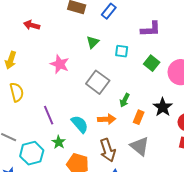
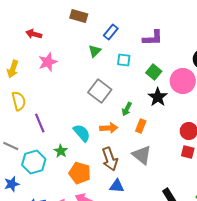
blue rectangle: (109, 11) -> (111, 32), moved
pink star: (60, 64) -> (48, 62), moved, turned 30
black star: (163, 107) -> (158, 97), moved
purple line: (49, 115) -> (40, 123), moved

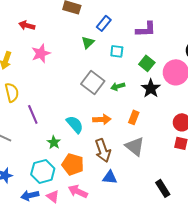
green arrow: (127, 109) -> (118, 86), moved, turned 48
cyan hexagon: (34, 162) -> (43, 171), moved

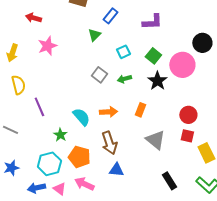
cyan square: (117, 51) -> (123, 52), moved, turned -32
gray square: (93, 82) -> (99, 75), size x0.7
gray triangle: (135, 146) -> (155, 140), moved

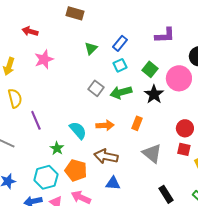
blue rectangle: (110, 16) -> (120, 43), moved
purple L-shape: (152, 22) -> (165, 35), moved
green arrow: (124, 79) -> (121, 92), size x1.5
brown arrow: (109, 143) -> (106, 156), turned 120

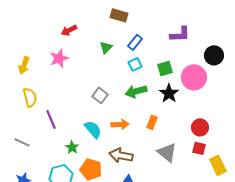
brown rectangle: (75, 13) -> (119, 15), moved
red arrow: (30, 31) -> (69, 30), moved, turned -42
green square: (150, 69) -> (165, 68), turned 35
gray square: (96, 88) -> (100, 95), moved

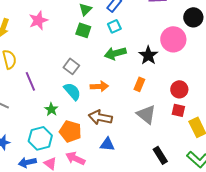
green square: (165, 68) -> (83, 30), moved, turned 35
gray square: (100, 95) -> (71, 66), moved
orange rectangle: (152, 122) -> (139, 84), moved

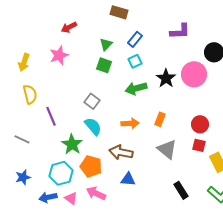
black star: (148, 55) -> (166, 78), moved
orange arrow: (99, 86) -> (130, 123), moved
green star: (51, 109) -> (72, 144), size x1.5

